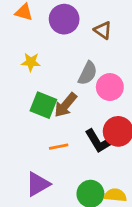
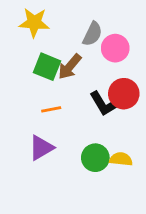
yellow star: (31, 62) -> (34, 23), size x1.5
orange line: (59, 147) -> (51, 109), moved

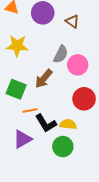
green square: (47, 67) -> (16, 89), moved
black L-shape: (104, 104) -> (46, 123), moved
yellow semicircle: (121, 159) -> (68, 124), moved

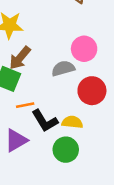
gray semicircle: (61, 54) -> (63, 68), moved, turned -132
brown arrow: (44, 79) -> (20, 58), moved

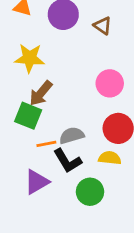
gray semicircle: (63, 68) -> (72, 135), moved
yellow semicircle: (72, 122) -> (110, 158), moved

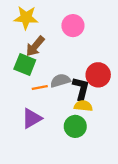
pink circle: (110, 83) -> (73, 26), moved
yellow semicircle: (110, 158) -> (83, 106), moved
black L-shape: (67, 161) -> (81, 89), moved, turned -135

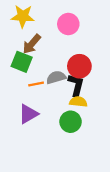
red circle: (98, 75) -> (79, 66), moved

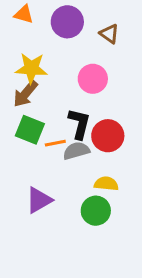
brown arrow: (32, 44) -> (25, 94), moved
orange line: (36, 84) -> (55, 143), moved
black L-shape: (76, 85) -> (79, 124), moved

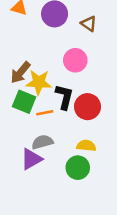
yellow star: (31, 68) -> (39, 82), moved
gray semicircle: (76, 151) -> (42, 142), moved

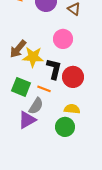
green square: (24, 102) -> (21, 87), moved
orange line: (45, 113) -> (44, 89), moved, turned 32
gray semicircle: (42, 142) -> (36, 106), turned 138

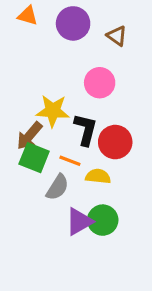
brown arrow: (18, 49) -> (29, 136), moved
yellow semicircle: (72, 109) -> (98, 176), moved
purple triangle: (27, 120) -> (79, 222), moved

